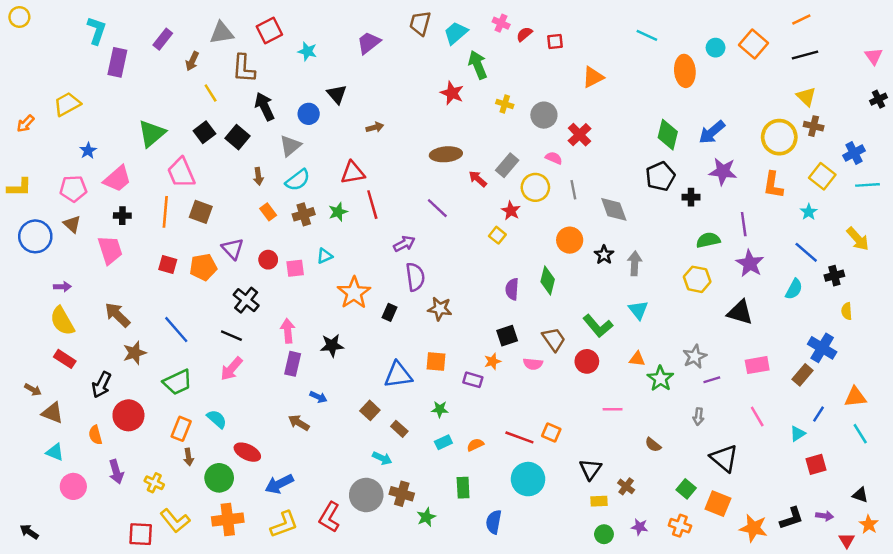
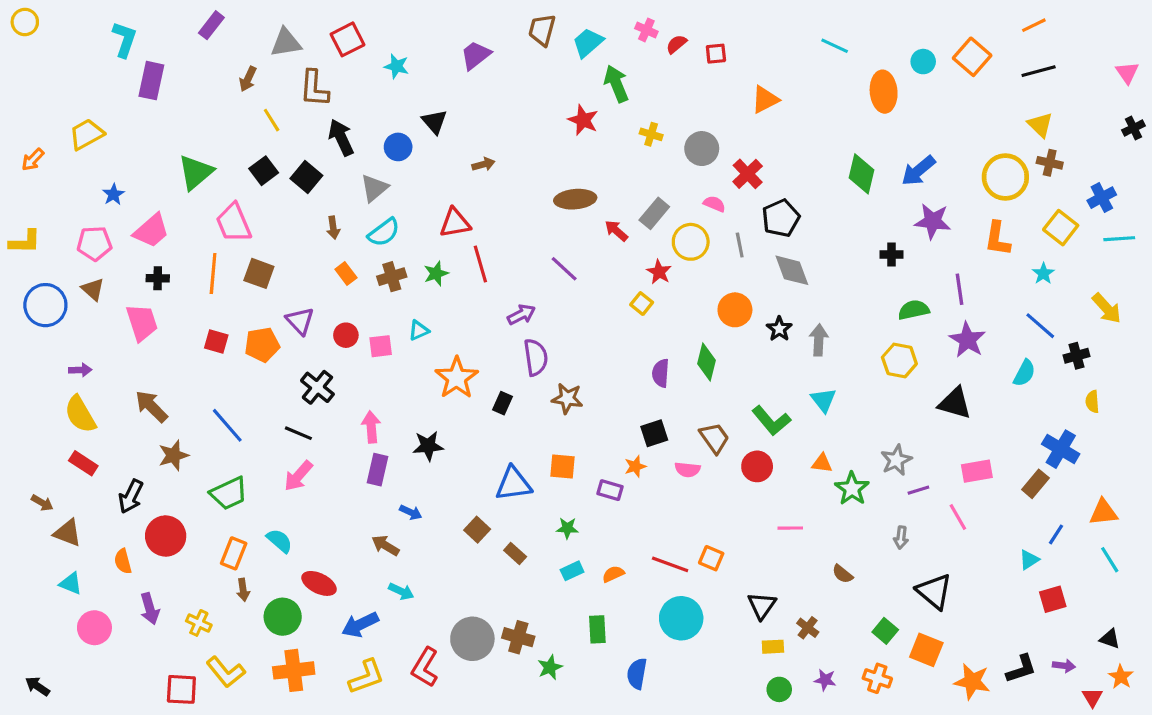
purple rectangle: (163, 39) -> (211, 25), moved
black pentagon: (660, 176) -> (781, 218), moved
pink line: (757, 417) -> (958, 517), moved
cyan arrow: (382, 458) -> (401, 591), moved

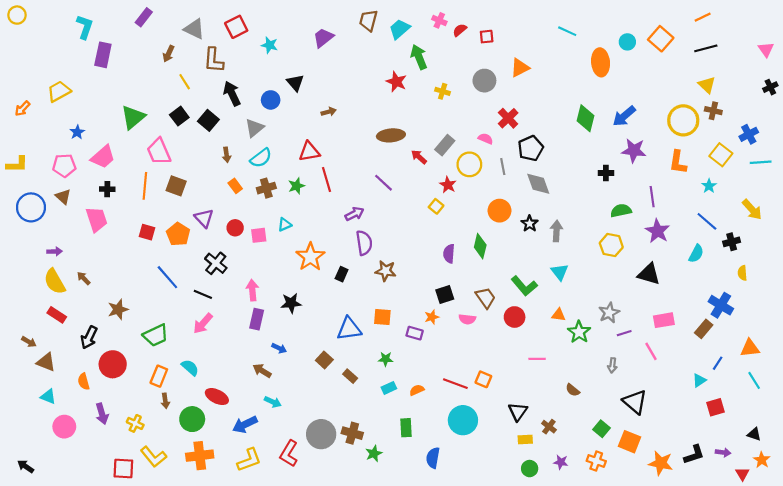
gray triangle: (286, 43) -> (194, 29), turned 35
gray circle: (702, 149) -> (484, 81), moved
orange pentagon: (262, 345) -> (178, 234), turned -30
brown arrow: (151, 406) -> (84, 278), moved, size x0.6
blue line: (227, 425) -> (167, 277), moved

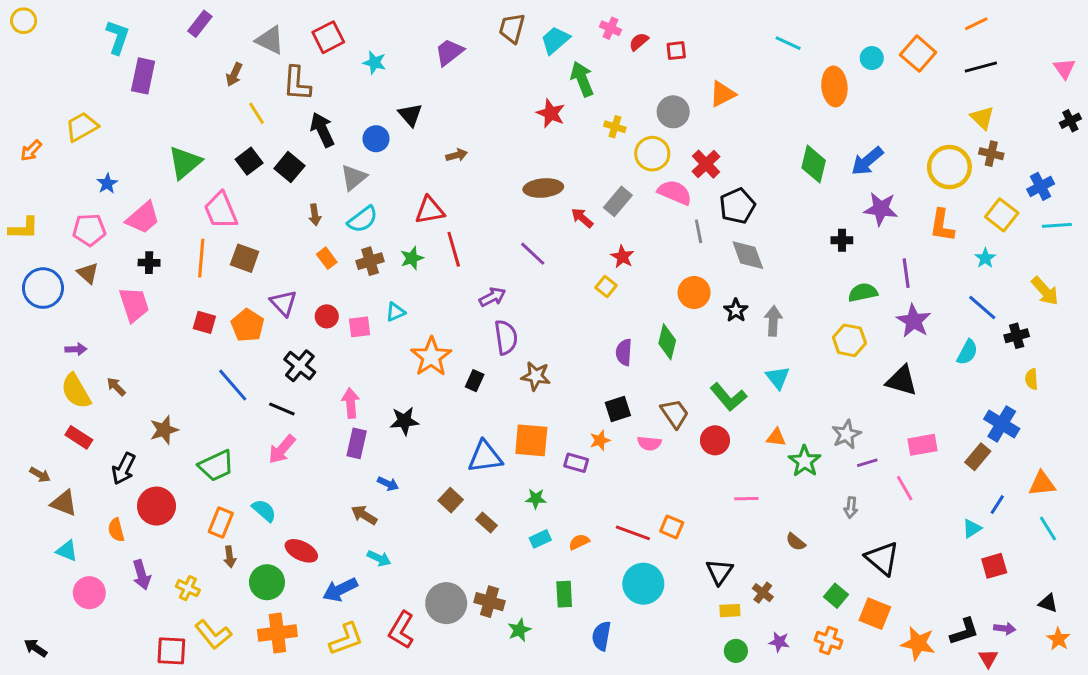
pink semicircle: (486, 139) -> (675, 192), size x1.6
yellow circle: (469, 164) -> (652, 154), moved
orange square: (382, 317) -> (531, 440), size x1.4
red triangle: (742, 474) -> (988, 658), moved

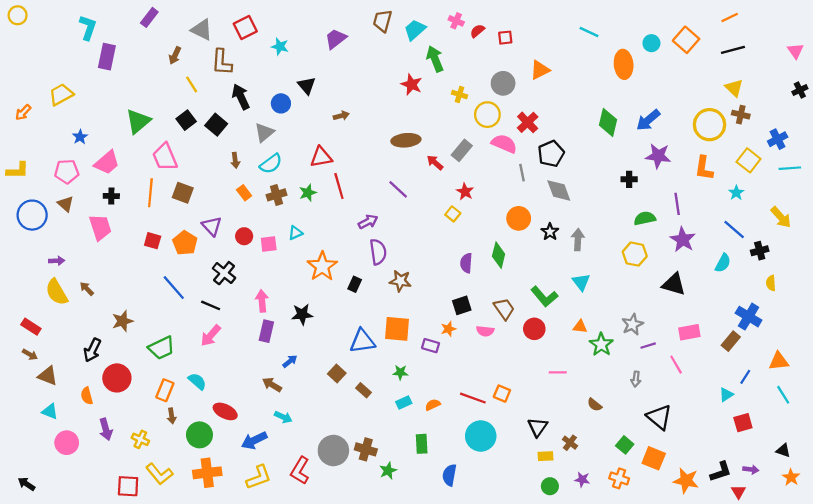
red rectangle: (79, 437) -> (31, 327), moved
blue arrow: (388, 484) -> (290, 361), turned -64

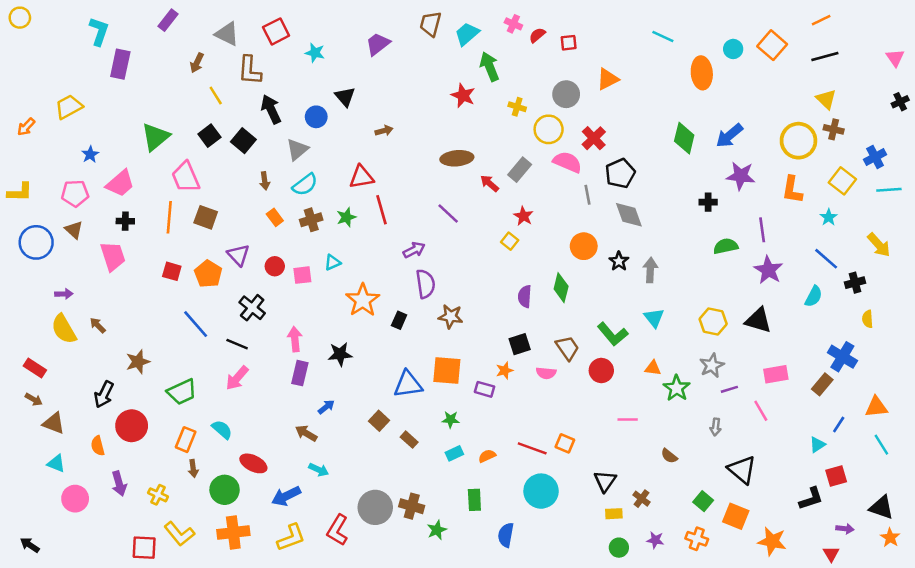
yellow hexagon: (635, 254) -> (713, 322), moved
black triangle: (783, 451) -> (881, 507), size x1.5
black L-shape: (721, 472) -> (811, 499), moved

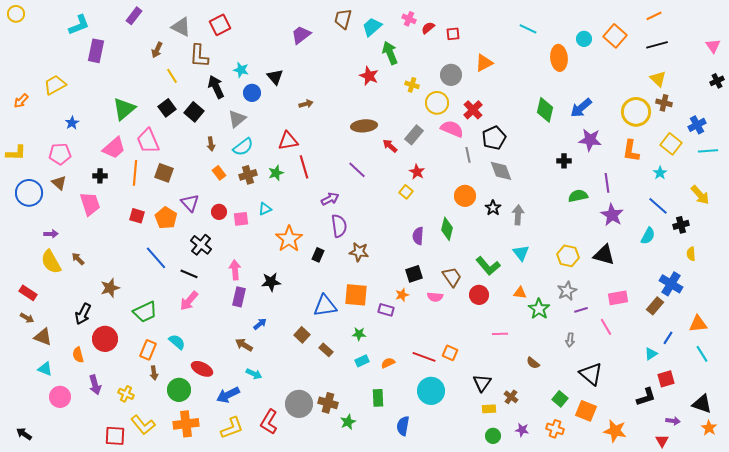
cyan L-shape: (99, 31) -> (79, 25), turned 50
cyan star: (315, 53) -> (241, 70), moved
pink trapezoid: (120, 183) -> (114, 148), moved

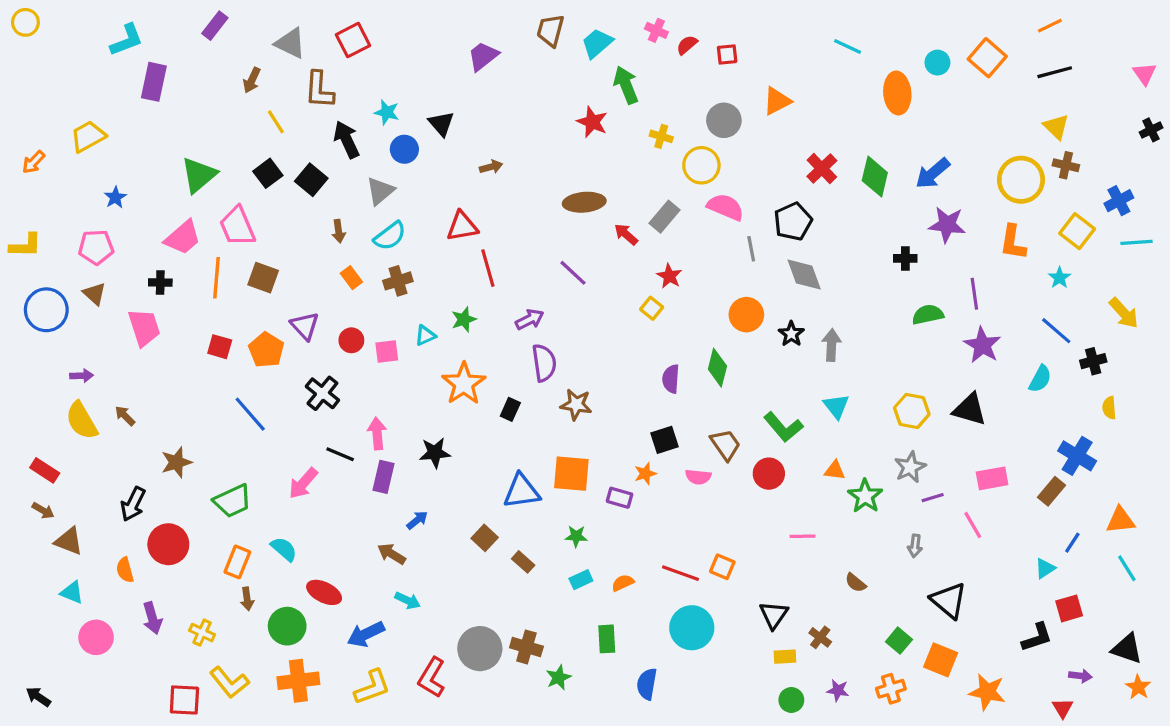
red cross: (473, 110) -> (822, 169), moved
green star: (276, 173) -> (464, 319), moved
black line: (189, 274) -> (340, 454), moved
orange cross: (555, 429) -> (891, 689), turned -36

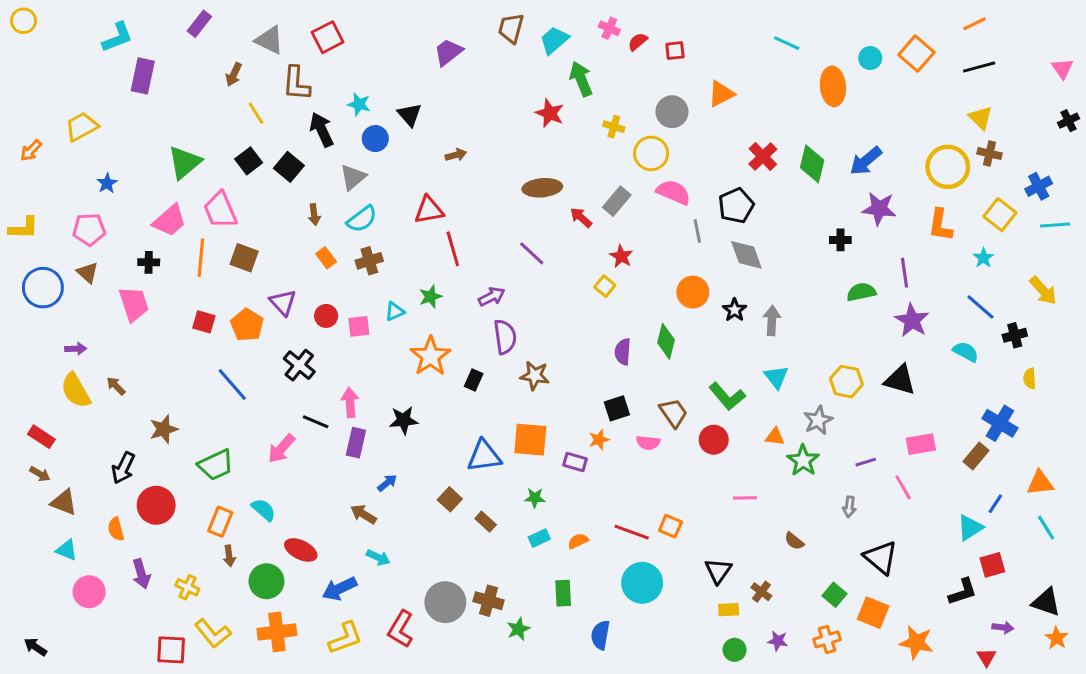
cyan semicircle: (1040, 379) -> (966, 352), turned -90
gray star: (910, 467) -> (818, 420), moved
cyan triangle: (1045, 568) -> (970, 528), size x1.4

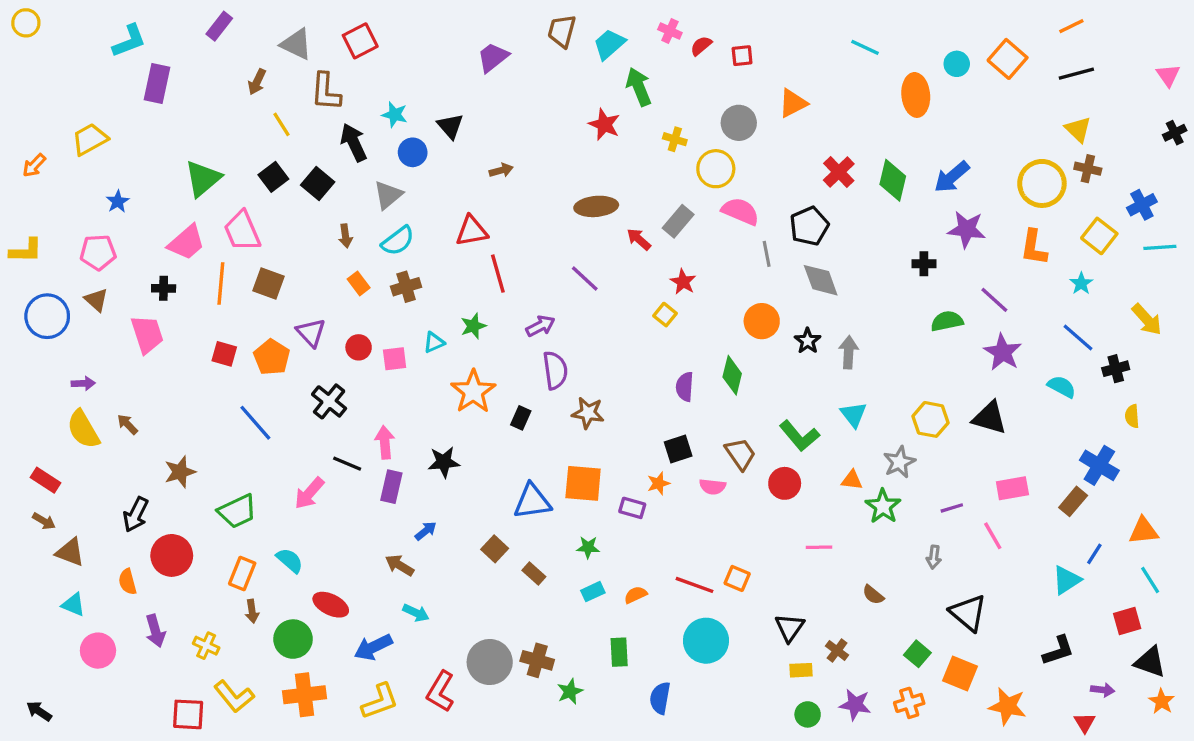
purple line: (904, 273) -> (994, 300), turned -40
red square: (992, 565) -> (1127, 621), moved
purple star: (778, 641) -> (855, 705), size x1.4

